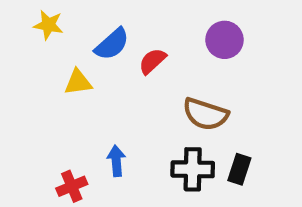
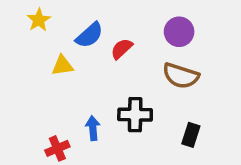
yellow star: (48, 25) -> (39, 20), turned 30
brown semicircle: (205, 114) -> (181, 76), moved
black cross: (193, 169) -> (135, 115), moved

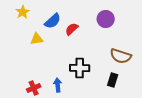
brown semicircle: (181, 76) -> (121, 56), moved
blue arrow: (93, 128) -> (58, 85), moved

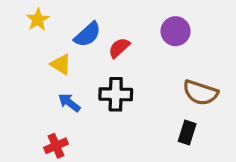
yellow triangle: (37, 39) -> (61, 64), turned 40
black cross: (80, 68) -> (116, 94), moved
blue arrow: (58, 85) -> (69, 103), moved, turned -48

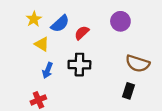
yellow star: (38, 20) -> (34, 19), moved
blue arrow: (69, 103) -> (48, 70), turned -105

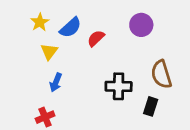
yellow triangle: (42, 44) -> (49, 52), turned 35
brown semicircle: (138, 63) -> (161, 74), turned 55
black cross: (79, 65) -> (119, 86), moved

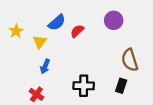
yellow star: (40, 22) -> (16, 31), moved
black cross: (119, 86) -> (84, 86), moved
red cross: (45, 117) -> (36, 94), turned -32

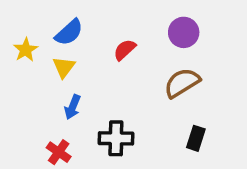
blue semicircle: (57, 22) -> (69, 32), moved
brown semicircle: (130, 60) -> (182, 83), moved, turned 75
black cross: (84, 86) -> (116, 138), moved

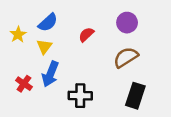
blue arrow: (73, 107) -> (50, 74), size x1.5
black rectangle: (196, 138) -> (135, 96), size x1.5
red cross: (59, 152) -> (24, 84), moved

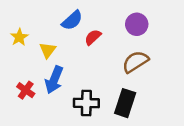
blue semicircle: (48, 23) -> (72, 20), moved
black rectangle: (135, 96) -> (125, 103), moved

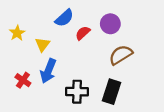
purple circle: (137, 24) -> (110, 24), moved

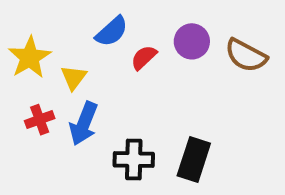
yellow star: (17, 33) -> (30, 57), size x1.5
brown semicircle: (121, 55) -> (246, 55), moved, turned -120
red cross: (23, 80) -> (40, 120), moved, turned 35

